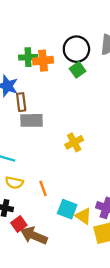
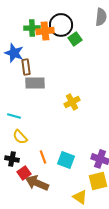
black circle: (76, 49) -> (61, 25), moved
yellow semicircle: (14, 183) -> (20, 137), turned 35
orange line: (43, 188) -> (43, 157), moved
yellow triangle: (83, 216) -> (80, 197), moved

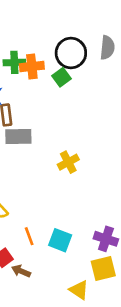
black circle: (61, 25) -> (71, 53), moved
green square: (75, 39) -> (61, 77), moved
brown arrow: (37, 183) -> (21, 271), size x0.6

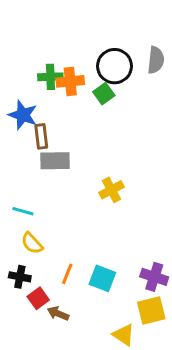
orange line: (29, 236) -> (67, 274), turned 42

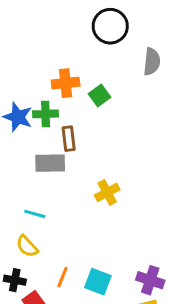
black circle: (115, 66) -> (110, 26), moved
green cross: (50, 77) -> (46, 114), moved
brown rectangle: (41, 136) -> (69, 139), moved
cyan line: (23, 211) -> (35, 214), moved

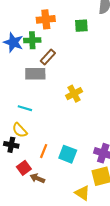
green square: (99, 95) -> (81, 26), moved, turned 32
brown rectangle: (69, 139) -> (48, 57), turned 49
black cross: (15, 280) -> (11, 145), moved

